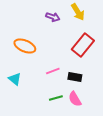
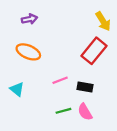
yellow arrow: (78, 12) -> (103, 21), moved
purple arrow: (53, 17) -> (29, 19), moved, turned -32

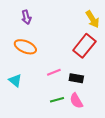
purple arrow: (29, 19) -> (26, 17), turned 88

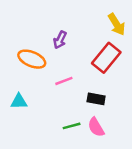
purple arrow: (26, 17) -> (60, 40), moved, turned 40
pink line: (54, 72) -> (64, 81), moved
cyan triangle: (15, 80) -> (19, 101), turned -40

